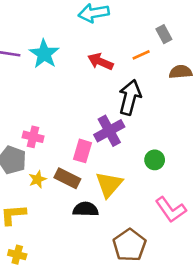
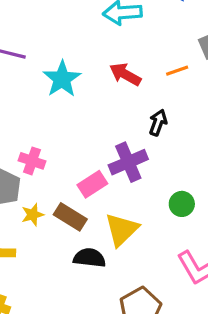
cyan star: (44, 54) -> (62, 79), moved
black arrow: (130, 97) -> (158, 123), size x0.6
pink rectangle: (82, 151) -> (92, 184), turned 35

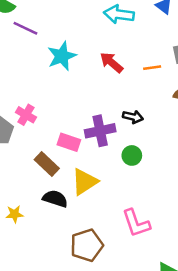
black arrow: (158, 123) -> (133, 117), moved, turned 72
pink rectangle: (92, 184) -> (69, 142), turned 40
green circle: (182, 204) -> (132, 155), moved
yellow star: (33, 215) -> (15, 214), moved

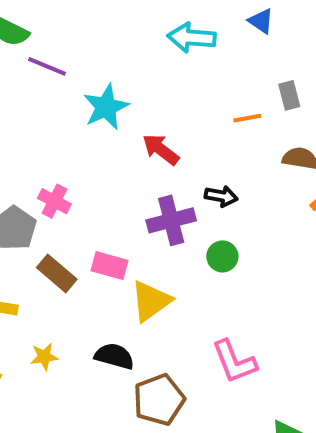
red arrow: (111, 62) -> (161, 149), moved
pink rectangle: (69, 142) -> (109, 266), moved
brown rectangle: (47, 164) -> (57, 273), moved
black semicircle: (55, 199) -> (114, 356), moved

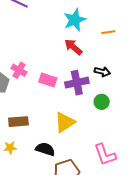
cyan star: (106, 107) -> (75, 20), moved
orange line: (247, 118) -> (108, 32), moved
pink rectangle: (109, 266) -> (48, 80), moved
brown rectangle: (57, 273) -> (18, 122), moved, turned -48

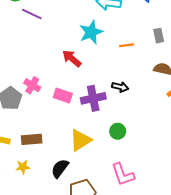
red arrow: (73, 47) -> (72, 58), moved
green circle: (102, 102) -> (118, 131), moved
black semicircle: (45, 149) -> (60, 168), turned -72

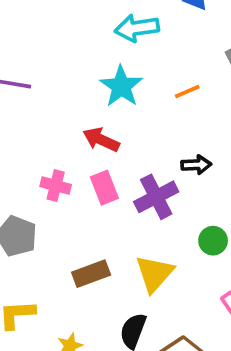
pink cross: (32, 85) -> (56, 186), moved
pink rectangle: (63, 96) -> (104, 188), moved, turned 66
brown rectangle: (32, 139) -> (91, 274), moved

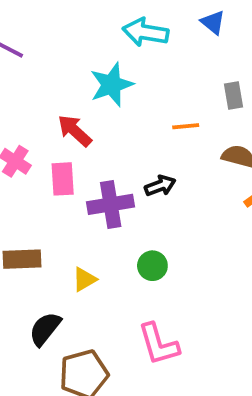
orange line: (187, 91) -> (186, 126), moved
black arrow: (196, 165) -> (160, 186), turned -36
yellow triangle: (154, 274) -> (84, 279), size x0.6

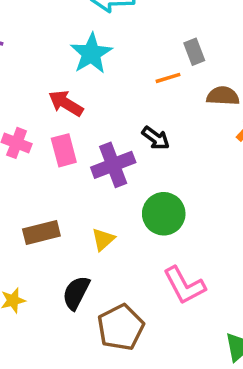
gray rectangle: (233, 96) -> (194, 52), moved
black arrow: (160, 186) -> (156, 138), turned 68
green circle: (152, 266) -> (164, 214), size x1.5

